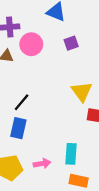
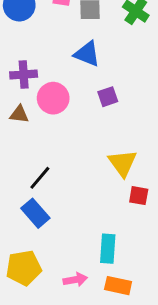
blue rectangle: (18, 128) -> (35, 213), turned -54
pink arrow: (42, 164) -> (75, 280), moved

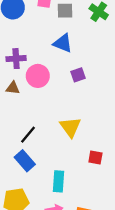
yellow triangle: (122, 163) -> (70, 127), moved
red square: (139, 196) -> (95, 157), moved
cyan rectangle: (108, 249) -> (58, 181), moved

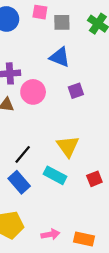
red square: (95, 157) -> (94, 179), turned -32
cyan rectangle: (58, 181) -> (55, 175), moved, turned -66

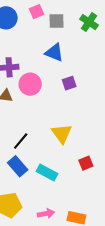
pink square: (40, 12) -> (36, 12), turned -32
cyan rectangle: (55, 175) -> (47, 173), moved

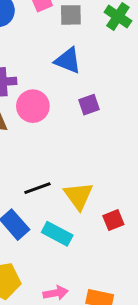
yellow triangle: (62, 134) -> (78, 196), moved
black line: (21, 141) -> (37, 188), moved, turned 30

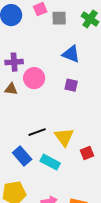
blue triangle: (68, 61) -> (71, 54), moved
purple square: (89, 105) -> (71, 85), moved, turned 32

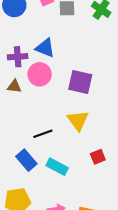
blue triangle: (71, 54) -> (45, 48), moved
purple square: (71, 85) -> (80, 82), size x1.6
yellow triangle: (64, 137) -> (78, 121), moved

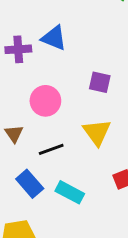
pink circle: (40, 74) -> (45, 101), moved
purple square: (80, 82) -> (100, 82), size x0.7
brown triangle: (14, 86) -> (14, 134), moved, turned 48

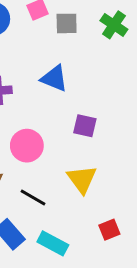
blue triangle: (54, 38) -> (54, 78), moved
black line: (51, 149) -> (33, 198), turned 50

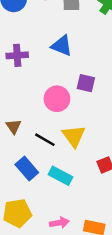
pink circle: (27, 146) -> (57, 99), moved
yellow triangle: (82, 179) -> (74, 136), moved

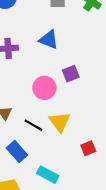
purple square: (86, 83) -> (71, 74), turned -35
cyan rectangle: (61, 176) -> (48, 175), moved

